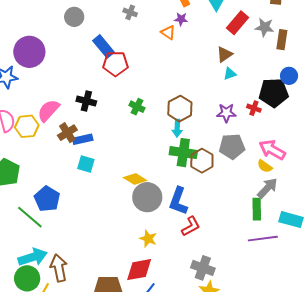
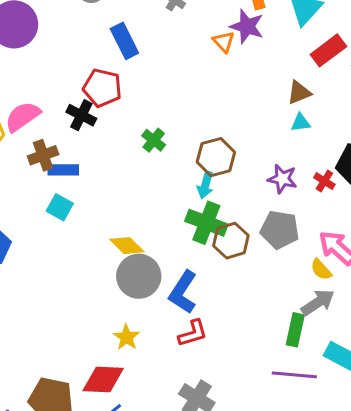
purple star: (181, 19) -> (247, 26), size x1.6
red pentagon: (116, 64) -> (102, 88), moved

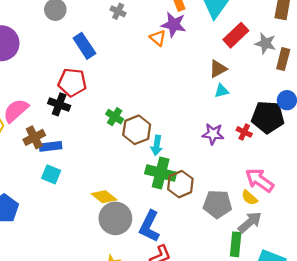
brown hexagon: (216, 157) -> (137, 130), moved
gray pentagon: (280, 230) -> (217, 204), moved

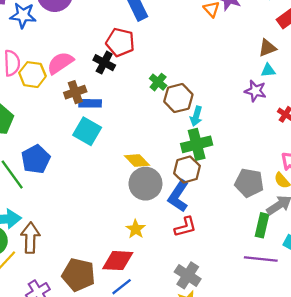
purple star: (213, 134) -> (255, 91), moved
green cross: (161, 173) -> (197, 144), turned -36
cyan square: (51, 174) -> (87, 131), size x1.4
brown hexagon: (180, 184) -> (187, 170), moved

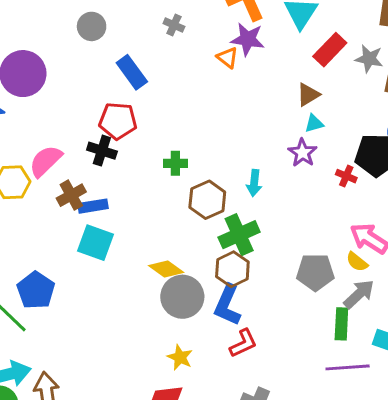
green cross: (158, 82) -> (175, 163), turned -30
purple star: (255, 91) -> (303, 153), turned 30
brown hexagon: (178, 98) -> (207, 200), moved
cyan arrow: (196, 116) -> (254, 183), moved

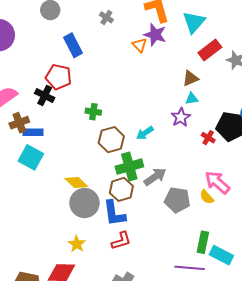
cyan arrow: (254, 183) -> (145, 133), turned 42
gray arrow: (359, 294) -> (155, 177), moved
blue L-shape: (227, 305) -> (114, 213), turned -40
green rectangle: (341, 324) -> (203, 242), moved

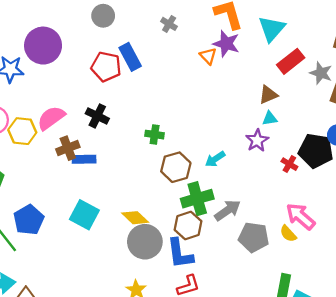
red pentagon: (59, 77) -> (106, 67), moved
cyan square: (31, 157) -> (84, 215), moved

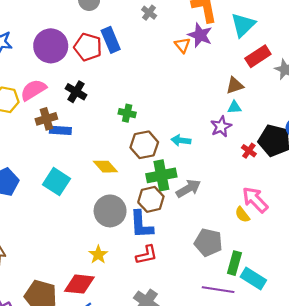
purple circle: (43, 46) -> (51, 46), moved
cyan arrow: (215, 159) -> (181, 140), turned 36
yellow diamond: (135, 218) -> (105, 167), moved
gray pentagon: (254, 237) -> (208, 242), moved

